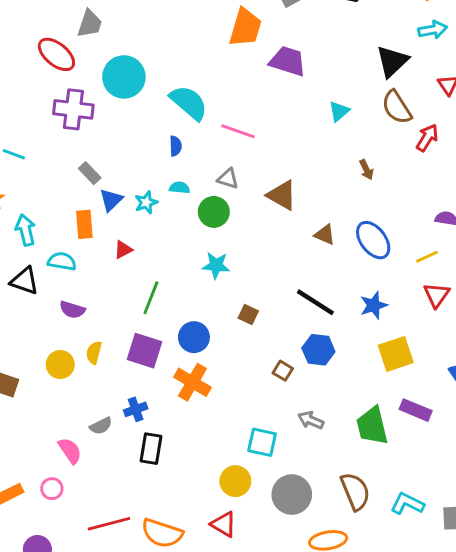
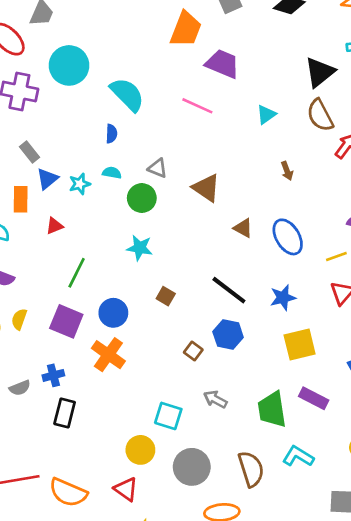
pink line: (238, 131) -> (197, 106), moved
cyan L-shape: (407, 504) -> (298, 456), moved

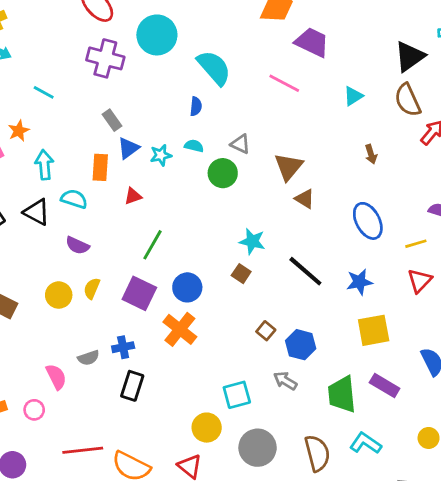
brown triangle: (206, 188) -> (289, 167), turned 32
brown triangle: (243, 228) -> (305, 199), moved
cyan star: (140, 248) -> (252, 241), moved
blue hexagon: (228, 335) -> (301, 345), moved
cyan square: (168, 416) -> (237, 395), turned -36

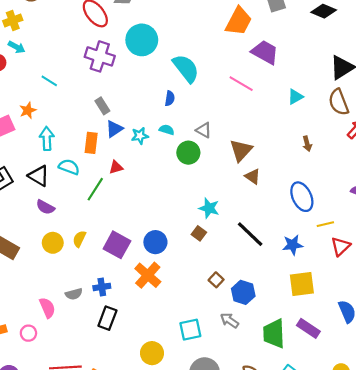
yellow line: (416, 244) -> (325, 224), moved
purple semicircle: (77, 245) -> (45, 207), moved
green line: (152, 245) -> (95, 189), moved
yellow circle: (207, 428) -> (152, 353), moved

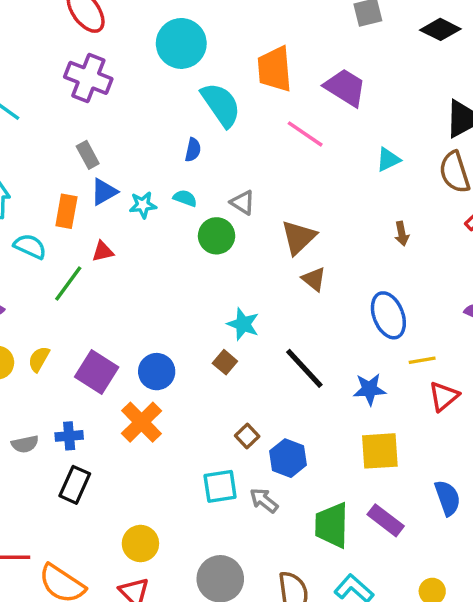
orange trapezoid: (239, 21) -> (275, 69), moved, turned 144
cyan circle: (142, 40) -> (181, 43), moved
cyan square: (190, 330) -> (220, 486), moved

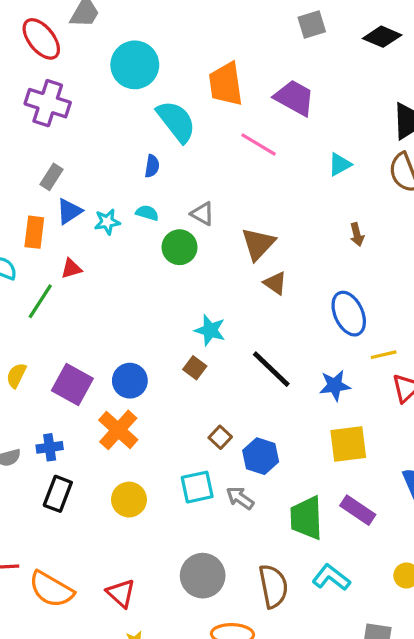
gray rectangle: (88, 155) -> (51, 177), turned 65
yellow circle: (140, 544) -> (129, 500), moved

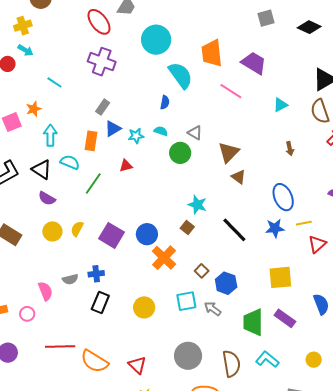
red triangle: (71, 269) -> (126, 166), moved
blue star: (335, 386) -> (275, 228), moved
orange cross: (118, 430) -> (164, 258), moved

